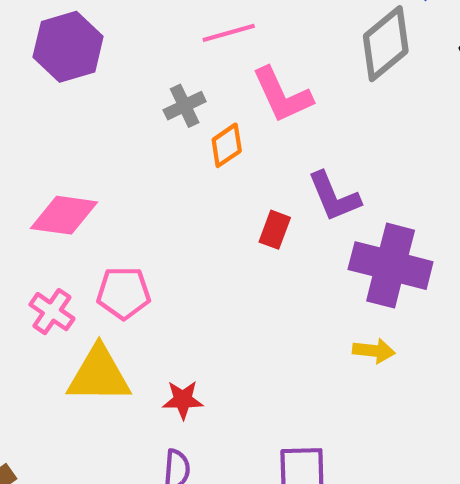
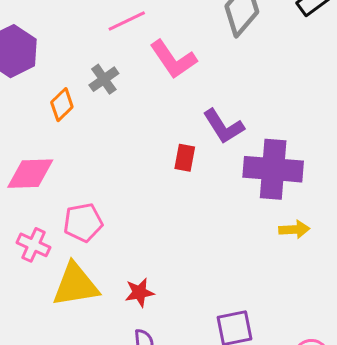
orange diamond: (227, 145) -> (62, 105), moved
yellow arrow: (374, 351) -> (294, 229), moved

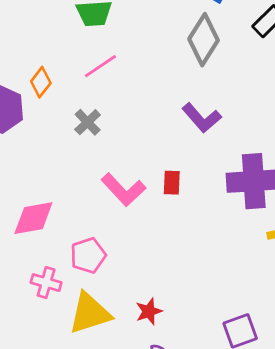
pink L-shape: (173, 59) -> (123, 190), moved
orange diamond: (62, 105) -> (41, 82), moved
purple L-shape: (223, 126) -> (202, 118), moved

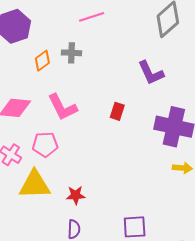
orange diamond: (41, 82) -> (42, 61), moved
gray cross: (88, 122) -> (72, 53), turned 30
pink L-shape: (123, 190) -> (62, 107), moved

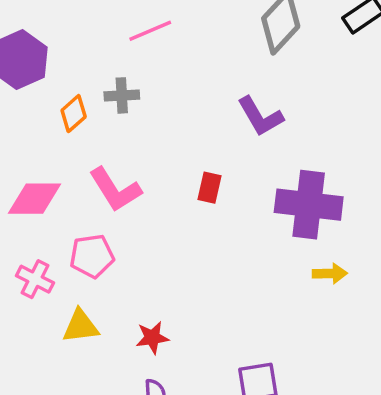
yellow triangle: (35, 185) -> (81, 326), size x0.7

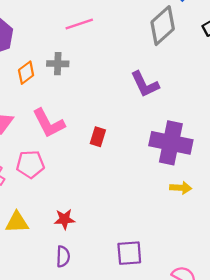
red rectangle: (210, 188) -> (98, 137), moved
yellow triangle: (81, 326) -> (17, 222), moved

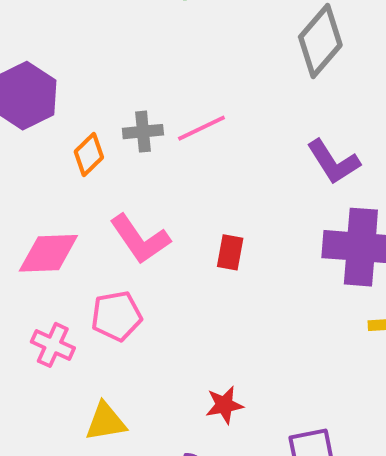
pink line: (79, 24) -> (201, 128), moved
purple L-shape: (145, 84) -> (333, 162), moved
red star: (64, 219) -> (224, 405), moved

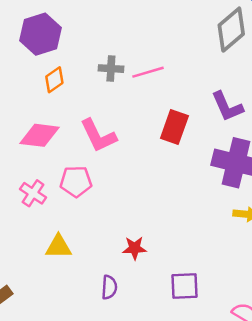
orange diamond: (89, 155) -> (54, 80), moved
red rectangle: (230, 252) -> (174, 127), moved, size x1.5

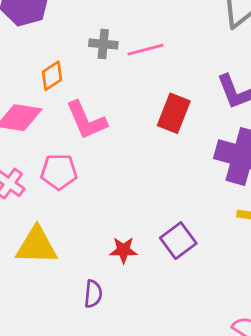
orange diamond: (54, 80) -> (52, 76), moved
yellow triangle: (58, 247) -> (37, 246), size x1.4
purple square: (185, 286) -> (178, 241), moved, turned -36

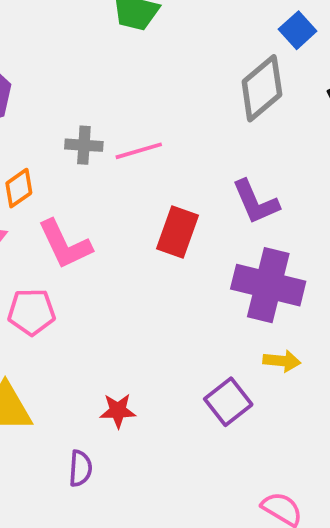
purple square: (178, 241) -> (228, 402), moved

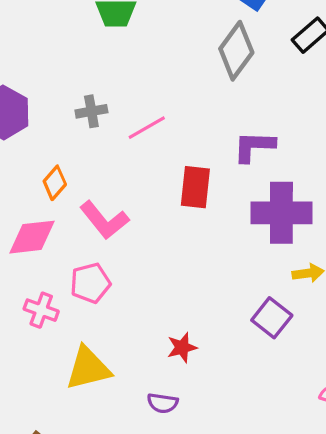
gray cross: (84, 145) -> (91, 111), moved
purple L-shape: (256, 202) -> (254, 146), turned 129
purple semicircle: (80, 468) -> (163, 403), turned 108

